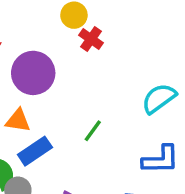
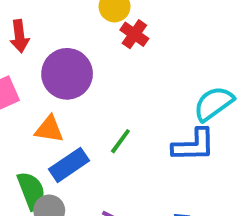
green line: (93, 131) -> (120, 141), moved
blue L-shape: (161, 160) -> (194, 145), moved

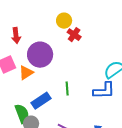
orange triangle: (49, 129) -> (26, 73), moved, turned -42
green line: (120, 141) -> (67, 89), turned -40

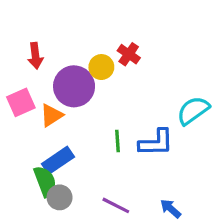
yellow circle: (64, 21) -> (101, 67), moved
blue L-shape: (104, 91) -> (156, 143), moved
blue rectangle: (41, 101) -> (58, 160), moved

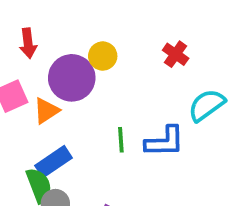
red cross: (129, 54) -> (176, 54), moved

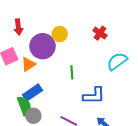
green line: (121, 140) -> (72, 72), moved
blue L-shape: (165, 142) -> (94, 96), moved

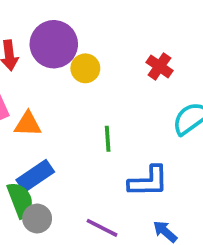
purple circle: (43, 46) -> (54, 44), moved
orange triangle: (28, 64) -> (28, 124), turned 35

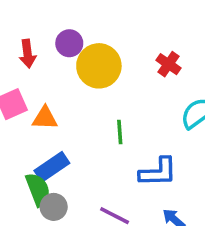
purple circle: (54, 44) -> (69, 43), size x0.6
yellow circle: (85, 68) -> (99, 66), size x1.6

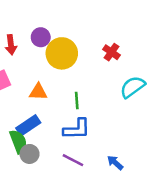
orange triangle: (45, 118) -> (38, 92), moved
blue L-shape: (158, 172) -> (77, 129), moved

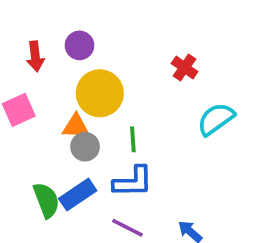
yellow circle: (62, 53) -> (100, 93), moved
blue rectangle: (28, 125) -> (78, 195), moved
gray circle: (30, 154) -> (85, 147), moved

